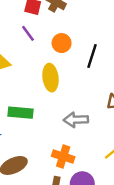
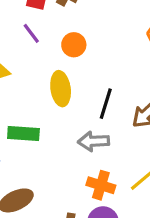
black line: (92, 56) -> (106, 104), moved
orange cross: (63, 157) -> (101, 185), moved

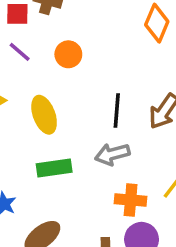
yellow ellipse: (61, 89) -> (44, 115), moved
green rectangle: (23, 133) -> (54, 168), moved

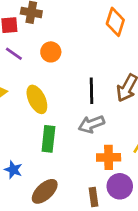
green rectangle: (54, 168) -> (48, 139), turned -70

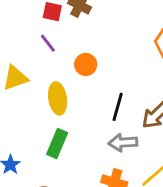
orange circle: (51, 52) -> (86, 64), moved
gray arrow: (91, 124) -> (123, 143), moved

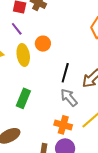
yellow ellipse: (58, 98) -> (23, 55), moved
gray arrow: (123, 143) -> (69, 97), turned 54

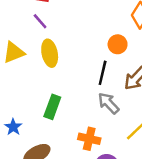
orange circle: (43, 44) -> (118, 44), moved
orange cross: (63, 125) -> (89, 139), moved

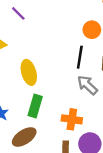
yellow ellipse: (50, 53) -> (29, 72), moved
green rectangle: (52, 107) -> (35, 106), moved

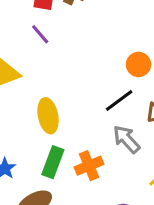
black line: (80, 57) -> (119, 101), turned 40
orange cross: (72, 119) -> (89, 166), moved, turned -36

